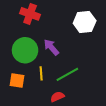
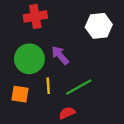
red cross: (30, 14) -> (35, 16), turned -30

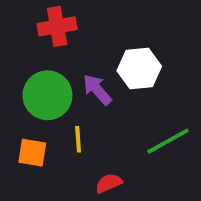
white hexagon: (99, 26) -> (139, 69), moved
green line: (79, 87) -> (168, 141), moved

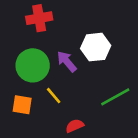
yellow line: (78, 139) -> (54, 96), turned -36

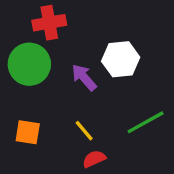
green circle: (33, 65) -> (29, 64), moved
yellow line: (54, 96) -> (84, 131), moved

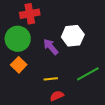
yellow line: (84, 131) -> (51, 79), turned -56
orange square: (28, 132) -> (19, 65), moved, turned 35

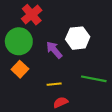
red cross: (30, 14) -> (32, 15), turned -30
green line: (88, 74) -> (94, 79), turned 40

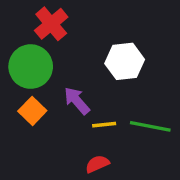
purple arrow: (54, 50) -> (77, 101), moved
yellow line: (54, 84) -> (104, 125), moved

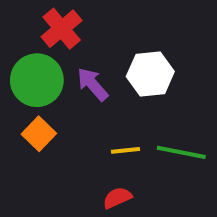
purple arrow: (77, 101) -> (93, 84), moved

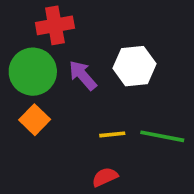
red cross: (62, 29) -> (55, 25), turned 30

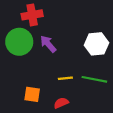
white hexagon: (134, 66) -> (96, 44), moved
orange square: (35, 120) -> (32, 94), moved, turned -35

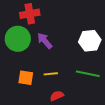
yellow line: (65, 78) -> (51, 74), moved
orange square: (32, 94) -> (26, 78), moved

